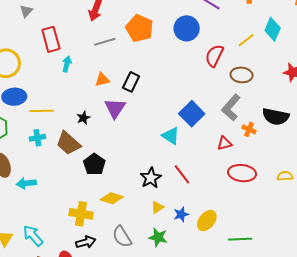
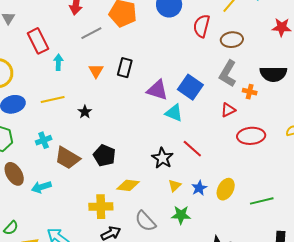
orange triangle: (102, 80) -> (96, 71), turned -35
purple triangle: (115, 108) -> (157, 90), moved, turned -35
yellow line: (42, 111) -> (53, 99), moved
brown trapezoid: (68, 143) -> (67, 158), moved

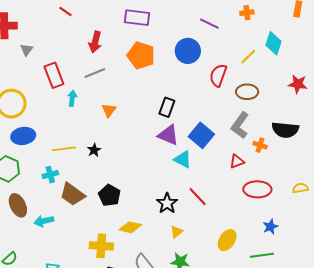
gray line: (91, 33) -> (95, 73), moved
black rectangle: (125, 68) -> (167, 107), moved
yellow line: (53, 99) -> (64, 149), moved
blue star: (199, 188) -> (270, 227), moved

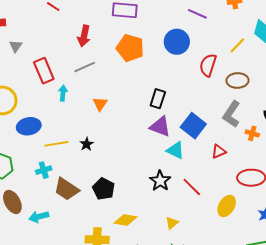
blue ellipse: (23, 136) -> (29, 126), moved
red triangle: (237, 161) -> (219, 151), moved
black star: (167, 203) -> (160, 181), moved
yellow ellipse: (227, 240) -> (227, 206), moved

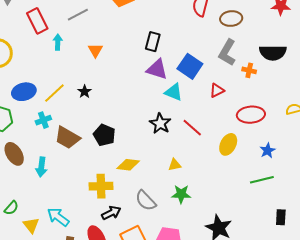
blue ellipse: (29, 126) -> (24, 92), moved
yellow line: (56, 144) -> (54, 93), turned -30
cyan arrow: (39, 217) -> (41, 167), turned -66
yellow triangle: (172, 223) -> (175, 165), turned 32

